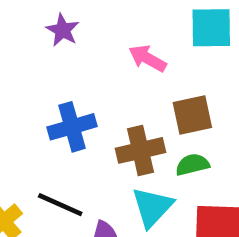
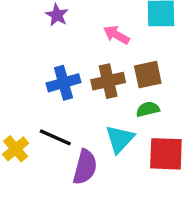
brown cross: (140, 150) -> (108, 81), moved

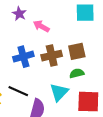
pink arrow: (116, 35) -> (41, 26), moved

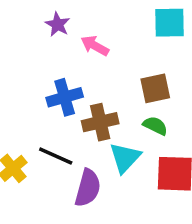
brown cross: (52, 56) -> (100, 122), moved
green semicircle: (77, 73) -> (155, 126), turned 40

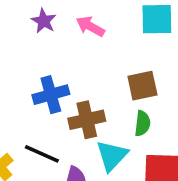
pink arrow: (95, 46) -> (90, 26), moved
green semicircle: (155, 126) -> (142, 123), turned 70

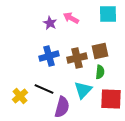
purple star: (44, 21) -> (50, 23), moved
brown cross: (87, 120) -> (77, 58), moved

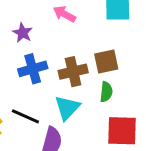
purple star: (50, 23) -> (23, 33), moved
cyan triangle: (83, 90) -> (67, 108), moved

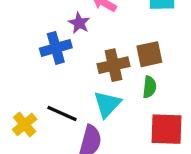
purple star: (23, 33) -> (79, 23), moved
blue cross: (33, 69) -> (56, 48), moved

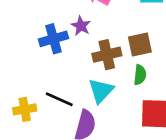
purple star: (79, 23) -> (81, 26), moved
yellow cross: (25, 124) -> (25, 109), turned 30

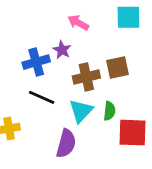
green semicircle: (140, 75) -> (109, 111), moved
black line: (59, 99) -> (42, 97), moved

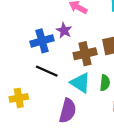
cyan triangle: (81, 111) -> (80, 83), turned -40

